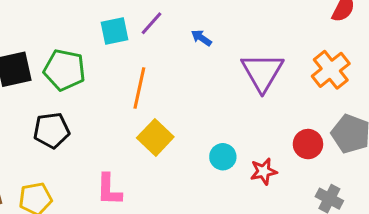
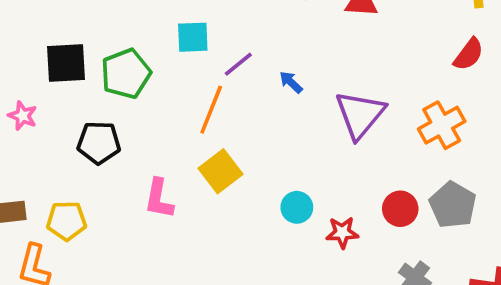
purple line: (152, 23) -> (238, 64), moved
blue arrow: (201, 38) -> (291, 82), moved
green pentagon: (64, 70) -> (126, 74), turned 30
pink L-shape: (109, 190) -> (159, 199), moved

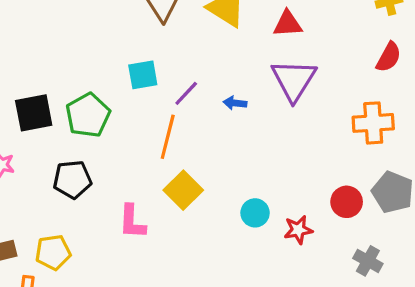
blue arrow: (291, 82) -> (235, 103), turned -30
purple triangle: (360, 115) -> (294, 80), moved
orange cross: (442, 125) -> (373, 123), turned 33

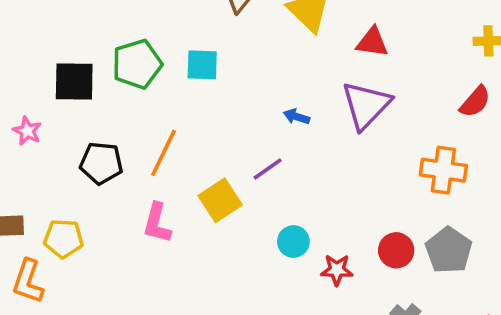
purple line: (186, 93) -> (268, 169), moved
green pentagon: (88, 115) -> (137, 64), moved
orange line: (168, 137) -> (164, 153), moved

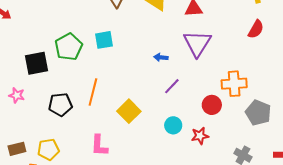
purple line: (268, 169) -> (172, 86), moved
orange cross: (443, 170) -> (234, 84), moved
pink L-shape: (157, 223) -> (99, 146), moved
red circle: (396, 250) -> (212, 105), moved

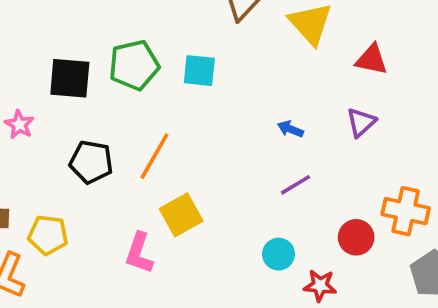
purple triangle: (197, 43) -> (361, 122), size x0.6
yellow square: (129, 111) -> (181, 215), moved

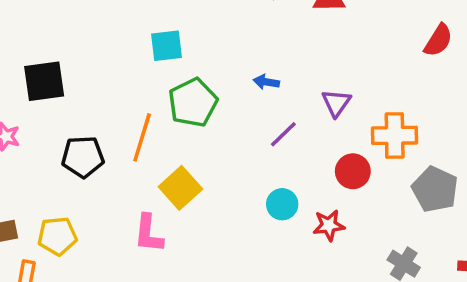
green pentagon: (134, 65) -> (193, 103), moved
purple triangle: (361, 122) -> (336, 103), moved

